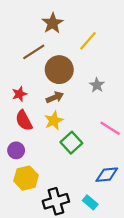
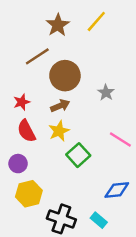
yellow line: (88, 41) -> (96, 21), moved
black cross: (56, 201) -> (61, 219), turned 35

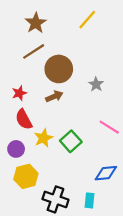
brown star: (58, 25) -> (36, 23), moved
yellow star: (59, 131) -> (43, 138), moved
cyan rectangle: (99, 220) -> (89, 200), turned 56

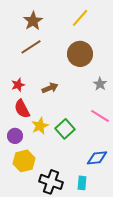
brown circle: (59, 69) -> (80, 54), moved
gray star: (96, 84) -> (100, 84), moved

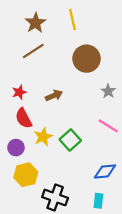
yellow line: (80, 18) -> (72, 20), moved, turned -54
cyan rectangle: (82, 183) -> (98, 201), moved

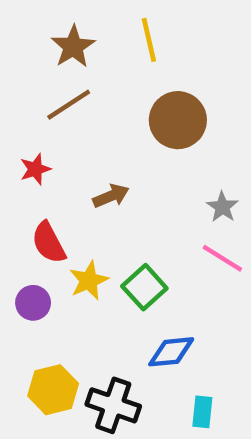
gray star: (108, 91) -> (222, 207), moved
red star: (19, 92) -> (35, 169), moved
blue diamond: (105, 171) -> (171, 352), moved
yellow hexagon: (26, 175) -> (53, 390), moved

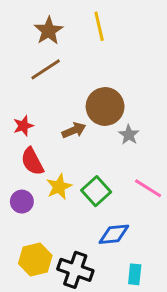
brown circle: (178, 120) -> (105, 106), moved
red star: (35, 169) -> (23, 126), moved
gray star: (222, 207) -> (129, 135), moved
pink line: (222, 258) -> (148, 188), moved

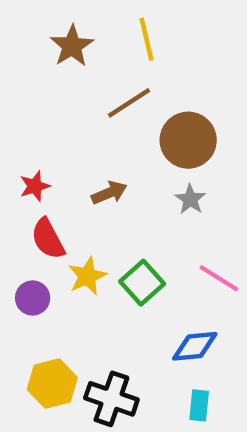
brown line: (46, 69) -> (129, 103), moved
brown circle: (105, 106) -> (188, 140), moved
blue diamond: (114, 234) -> (195, 346), moved

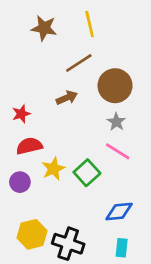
brown star: (72, 46) -> (44, 28), turned -30
brown arrow: (109, 193) -> (67, 98), moved
red semicircle: (48, 239) -> (29, 146), turned 105
pink line: (219, 278) -> (118, 151), moved

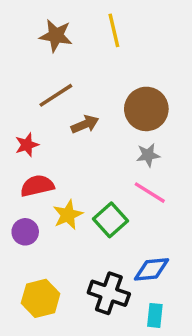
brown line: (79, 63) -> (56, 95), moved
gray star: (116, 122) -> (148, 155), turned 30
black cross: (68, 244) -> (109, 293), moved

